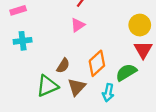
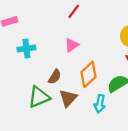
pink triangle: (78, 25) -> (72, 45), moved
cyan cross: (23, 41) -> (26, 49), moved

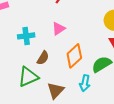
cyan cross: (26, 49) -> (26, 36), moved
brown triangle: (68, 98) -> (55, 90), moved

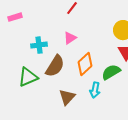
brown semicircle: (43, 58) -> (55, 66), size x1.6
green triangle: (28, 77) -> (28, 77), moved

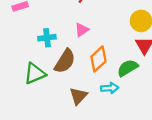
cyan arrow: (95, 90) -> (110, 88), turned -105

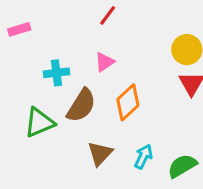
green semicircle: (128, 68) -> (182, 166), moved
cyan arrow: (110, 88) -> (143, 157), moved, turned -60

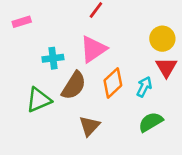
pink triangle: (105, 62) -> (93, 49), size x1.6
cyan arrow: (143, 157) -> (144, 87), moved
green semicircle: (182, 166) -> (151, 122), moved

